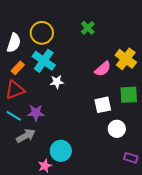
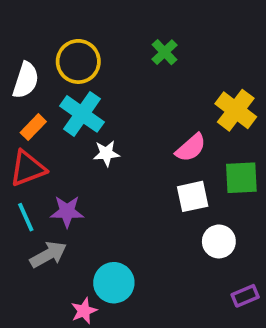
pink semicircle: (103, 69) -> (191, 148), moved
cyan line: (14, 116) -> (26, 217), turned 35
purple rectangle: (131, 158) -> (245, 296), turned -40

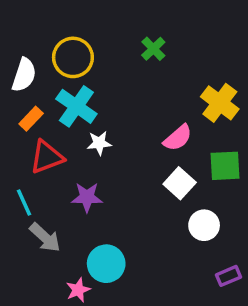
red triangle: (28, 168) -> (47, 157), moved
white square: (193, 196) -> (180, 183), turned -36
purple star: (67, 211) -> (87, 197), moved
gray arrow: (48, 255) -> (45, 237), turned 72

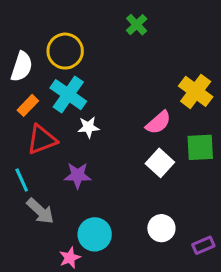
green cross: (153, 49) -> (137, 25), moved
white circle: (204, 225) -> (161, 228), moved

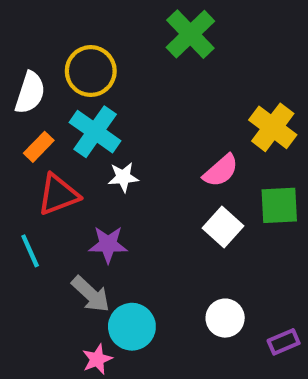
green cross: (137, 25) -> (190, 34), size x1.6
gray arrow: (40, 211) -> (91, 294), moved

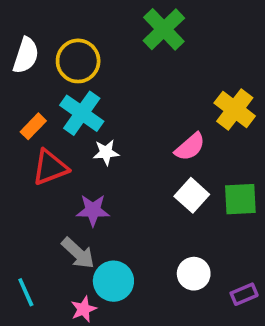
white semicircle: (30, 93) -> (26, 55), moved
green square: (279, 205) -> (240, 199), moved
cyan line: (30, 251) -> (26, 292), moved

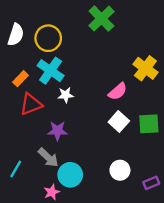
cyan line: (26, 292) -> (16, 169), moved, turned 54

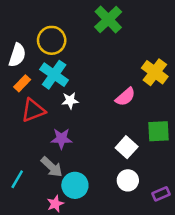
white semicircle: (16, 35) -> (17, 55), moved
white square: (119, 122) -> (127, 147), moved

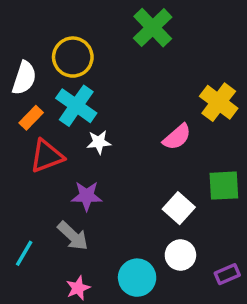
cyan circle: (75, 185) -> (137, 278), moved

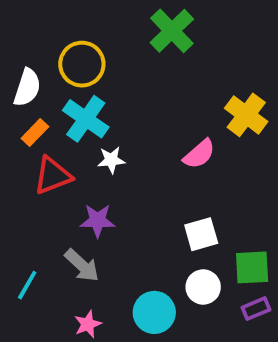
green square: (224, 186) -> (252, 267), moved
white square: (179, 208) -> (201, 234), turned 32

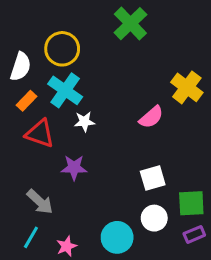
red triangle: (53, 176) -> (40, 133), turned 40
gray arrow: (82, 265) -> (40, 202), moved
cyan line: (27, 285) -> (31, 237), moved

